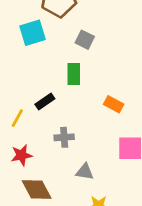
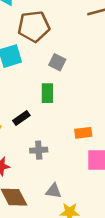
orange rectangle: (114, 104) -> (83, 133), moved, turned -35
gray triangle: (85, 172) -> (54, 191), moved

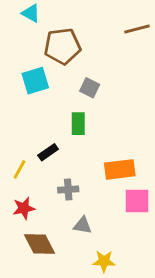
orange rectangle: (83, 133) -> (120, 169), size x1.5
gray triangle: (54, 191) -> (82, 225), moved

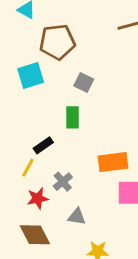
yellow line: (19, 169) -> (28, 168), moved
gray cross: (68, 190) -> (63, 182), turned -36
red star: (24, 208) -> (38, 198), moved

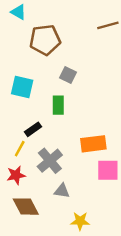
cyan square: (31, 75) -> (22, 87), moved, turned 30
gray cross: (63, 182) -> (50, 161), size x1.5
red star: (38, 198) -> (16, 175), moved

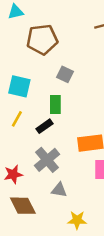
cyan triangle: (18, 12) -> (16, 12), turned -42
black rectangle: (33, 129) -> (45, 126), moved
yellow line: (20, 149) -> (17, 119), moved

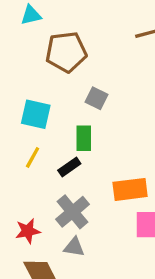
gray triangle: (59, 190) -> (74, 247), moved

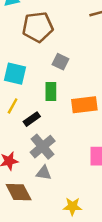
black rectangle: (69, 167) -> (32, 119), moved
orange rectangle: (130, 189) -> (84, 105), moved

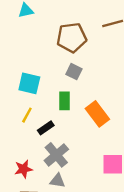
brown pentagon: (38, 27) -> (72, 38), moved
orange rectangle: (84, 105) -> (97, 114), turned 60

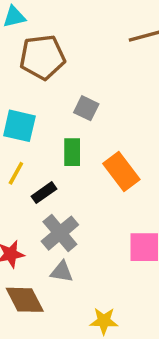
brown pentagon: (72, 38) -> (42, 57), moved

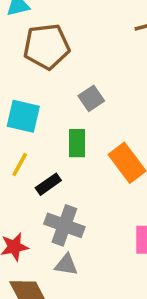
gray square: (86, 108) -> (91, 98), turned 30
gray cross: (60, 233) -> (64, 225), turned -30

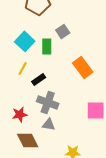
cyan square: (23, 116) -> (25, 41), turned 30
green rectangle: (77, 143) -> (47, 46), moved

